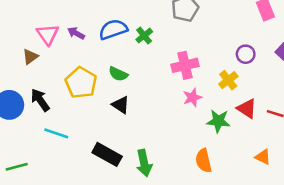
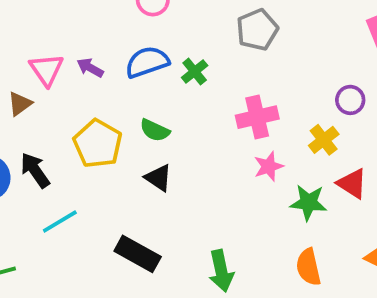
cyan line: (56, 133) -> (60, 221), turned -50
orange semicircle: (204, 161) -> (308, 267), moved
green arrow: (144, 163) -> (221, 271), moved

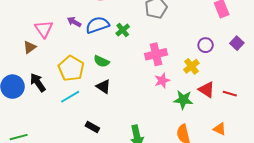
purple arrow: (90, 68) -> (74, 22), moved
cyan line: (60, 221) -> (70, 97), moved
black rectangle: (138, 254) -> (92, 127), size x0.6

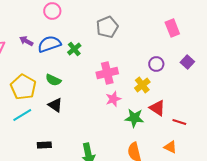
red line: (230, 94) -> (179, 122), moved
black rectangle: (92, 127) -> (44, 145), turned -32

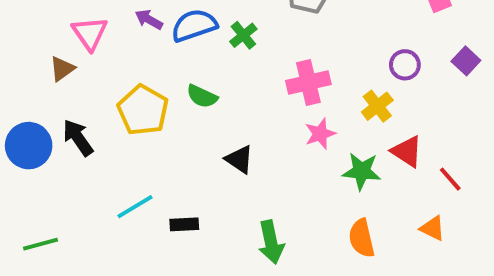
black triangle: (55, 105) -> (239, 159), moved
cyan line: (22, 115) -> (135, 207), moved
red line: (179, 122) -> (450, 179), turned 32

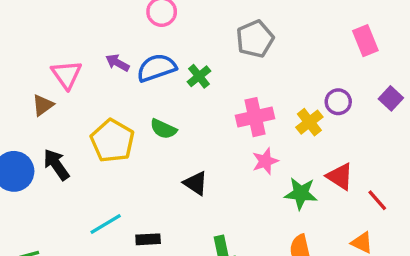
yellow cross: (377, 106) -> (309, 122), moved

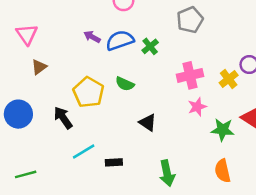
pink triangle: (67, 75) -> (27, 34), moved
black arrow: (56, 165) -> (63, 118), moved

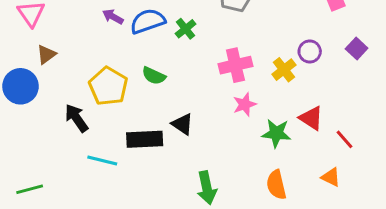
blue circle: (18, 114) -> (21, 86), moved
cyan line: (84, 152) -> (102, 160), turned 45
black rectangle: (114, 162) -> (145, 139), moved, size x1.6

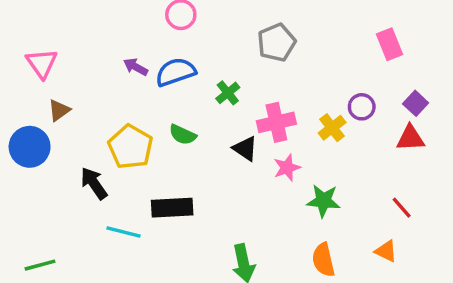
green cross: (186, 29) -> (228, 93), moved
red triangle: (311, 118) -> (410, 138), moved, turned -36
black triangle: (182, 124) -> (245, 149), moved

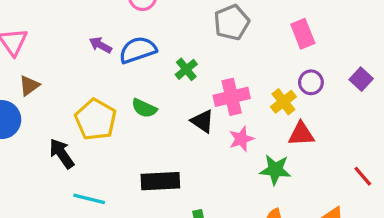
pink rectangle: (389, 44) -> (303, 34), moved
red triangle: (410, 138) -> (301, 134), moved
black rectangle: (172, 208) -> (160, 181), moved
red line: (402, 208) -> (363, 176), moved

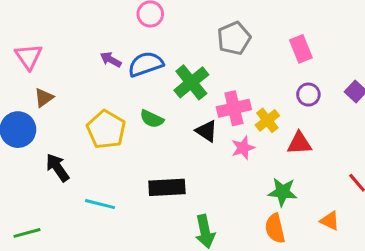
green cross: (186, 69) -> (191, 82), size x1.6
yellow cross: (283, 102) -> (267, 120), moved
black arrow: (62, 154) -> (57, 168), moved
green star: (275, 170) -> (283, 192), moved

